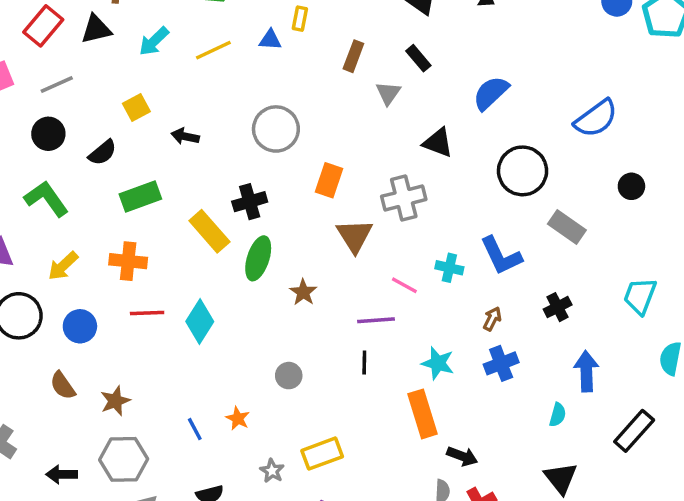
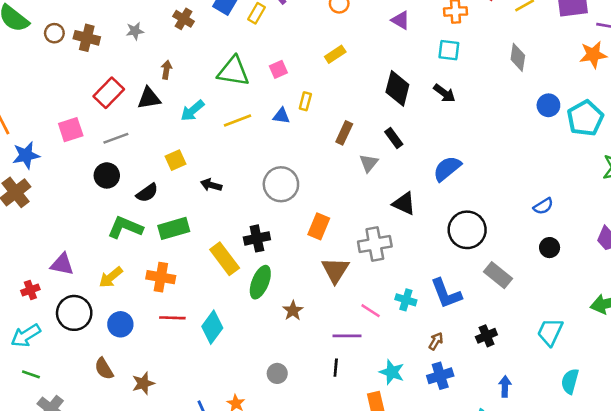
blue semicircle: (596, 119) -> (543, 206), moved, size x0.6
green L-shape: (46, 199) -> (125, 227), moved, turned -36
blue arrow: (586, 371) -> (505, 386), size x0.7

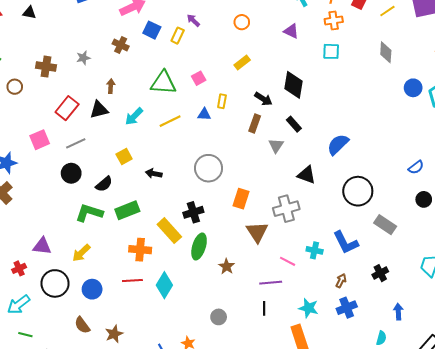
brown circle: (54, 33) -> (15, 87), moved
black arrow: (444, 93) -> (263, 99), moved
orange cross: (161, 277) -> (140, 250), moved

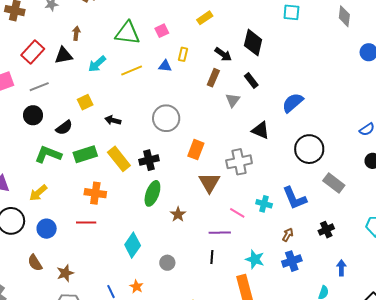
yellow rectangle: (169, 231) -> (119, 159), moved
cyan diamond: (164, 285) -> (133, 245), moved

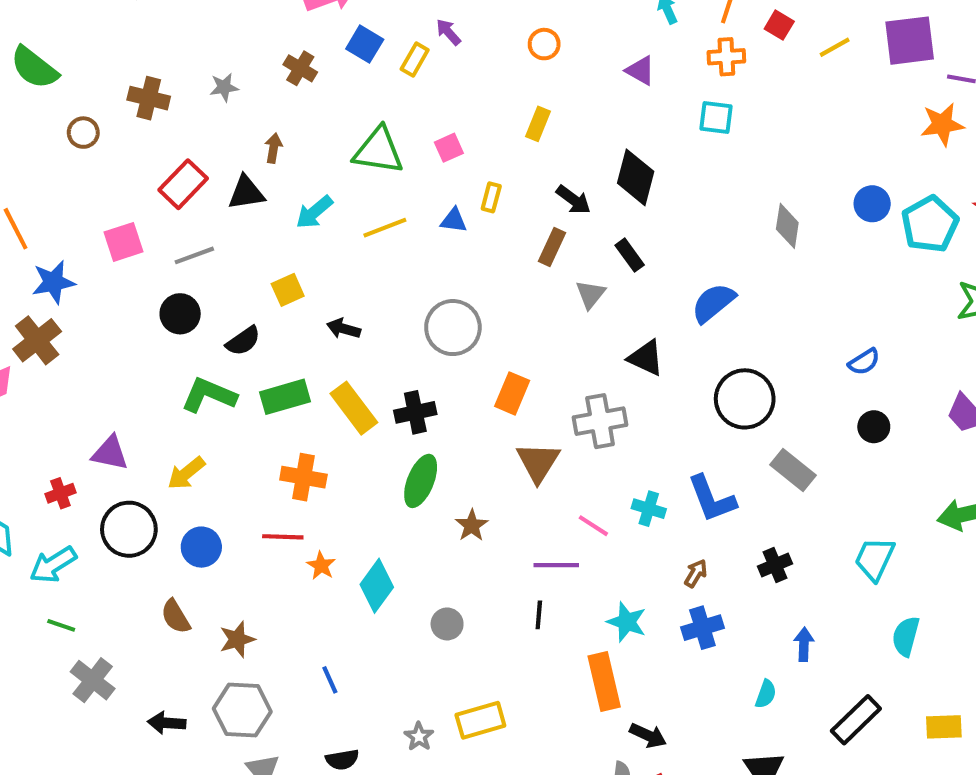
gray diamond: (344, 16) -> (787, 226), moved
yellow rectangle: (205, 18) -> (538, 124), turned -35
orange star: (136, 286) -> (321, 566), moved

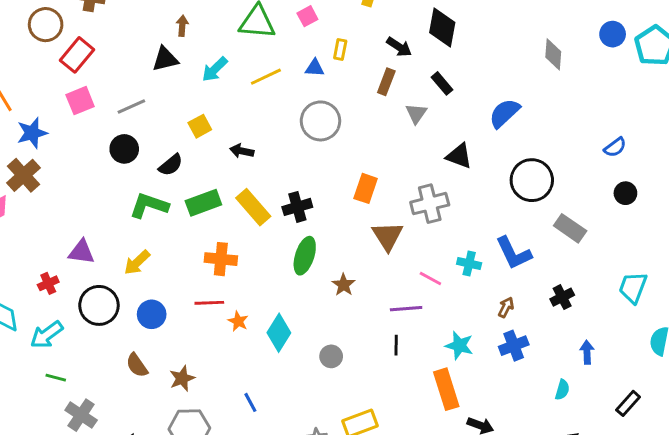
brown circle: (83, 133) -> (46, 25), size x1.5
red rectangle: (183, 184) -> (77, 55), moved
gray circle: (453, 328) -> (320, 121), moved
black rectangle: (856, 720) -> (628, 403), size x0.7

